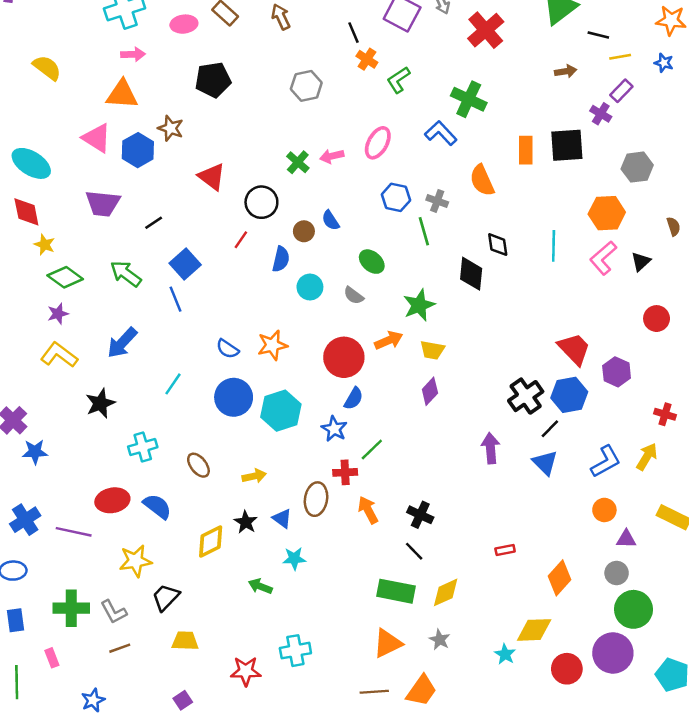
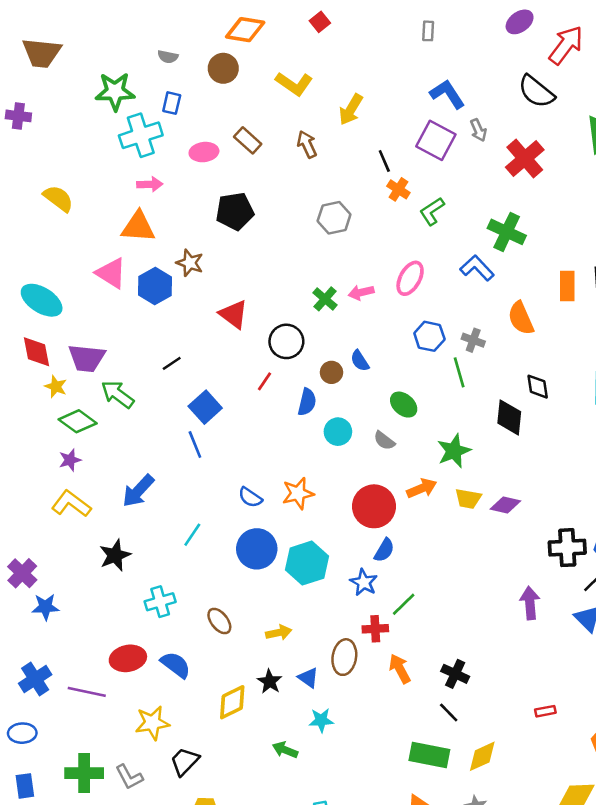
purple trapezoid: (103, 203) -> (87, 358), moved
green arrow: (126, 274) -> (118, 394), moved
purple diamond: (430, 391) -> (505, 505), moved, turned 60
black cross: (526, 396) -> (567, 548), turned 32

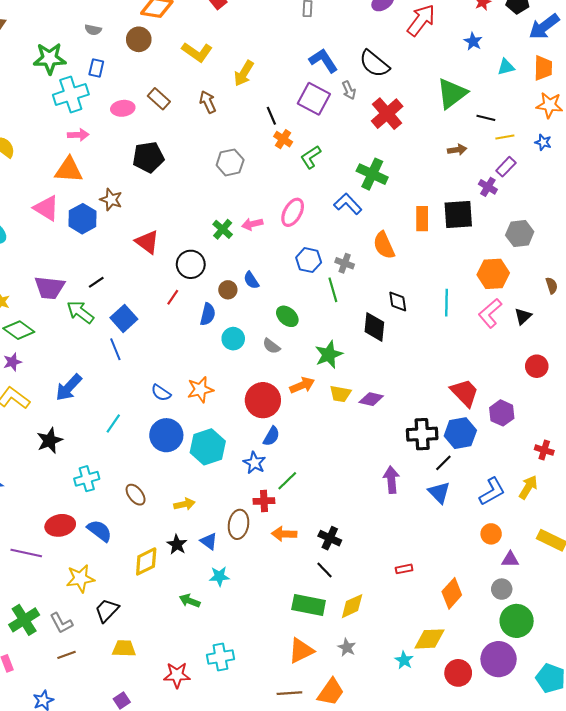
black semicircle: (536, 91) -> (374, 64), moved
purple trapezoid: (87, 358) -> (50, 288), moved
green arrow: (118, 394) -> (80, 312), moved
orange arrow: (400, 669) -> (284, 534), turned -60
green cross: (84, 773) -> (24, 620), turned -32

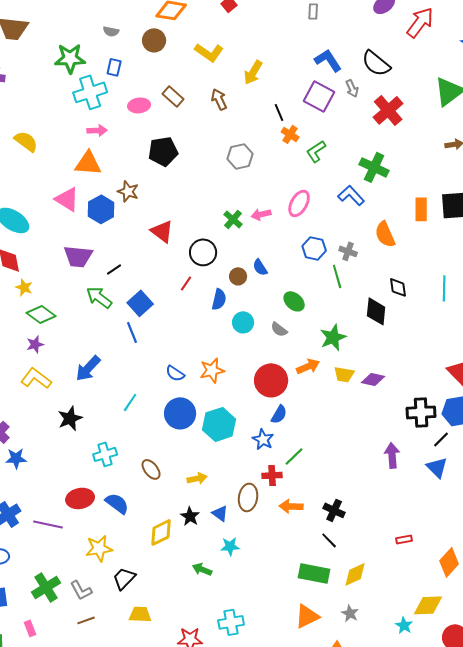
purple trapezoid: (50, 288) -> (78, 256), moved

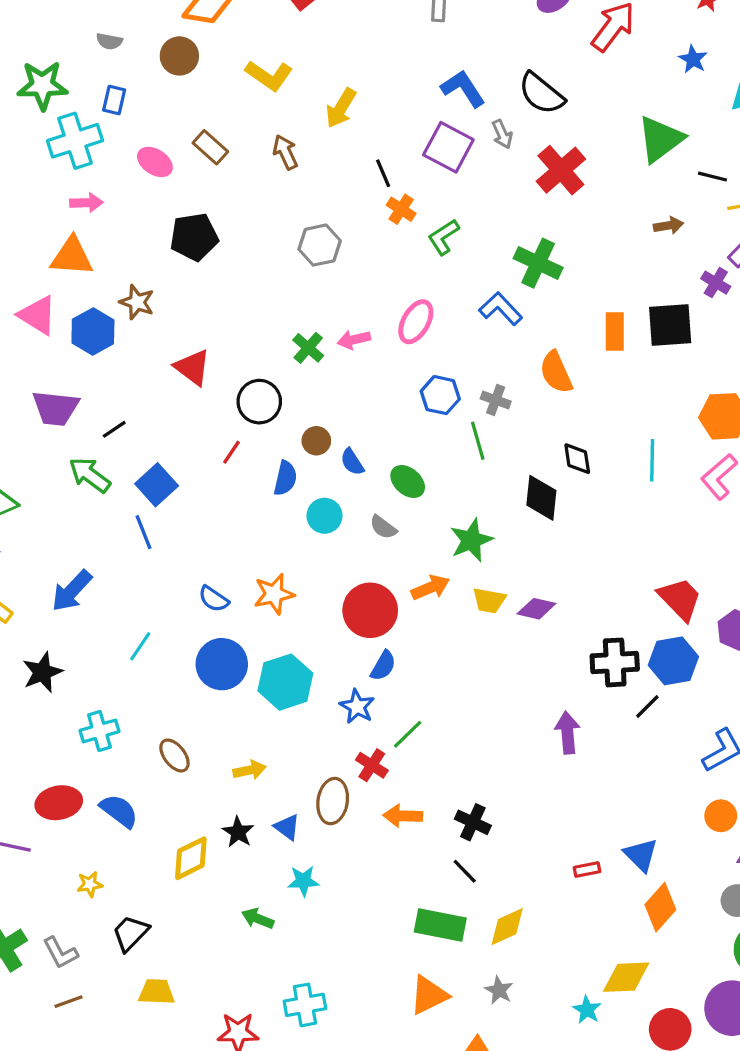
pink ellipse: (139, 105) -> (155, 162), turned 40
blue semicircle: (260, 267) -> (352, 462), moved
blue triangle: (437, 467) -> (641, 855), moved
red cross: (272, 475) -> (372, 765), turned 36
yellow star: (99, 548) -> (90, 884), size x0.6

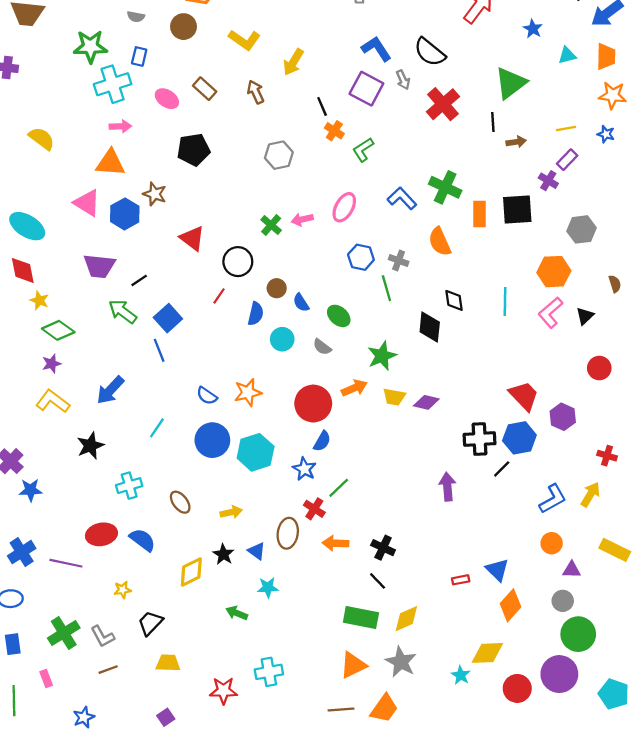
black line: (713, 177) -> (493, 122), moved, turned 72
green cross: (538, 263) -> (445, 187), moved
gray star: (499, 990) -> (401, 662), size x1.6

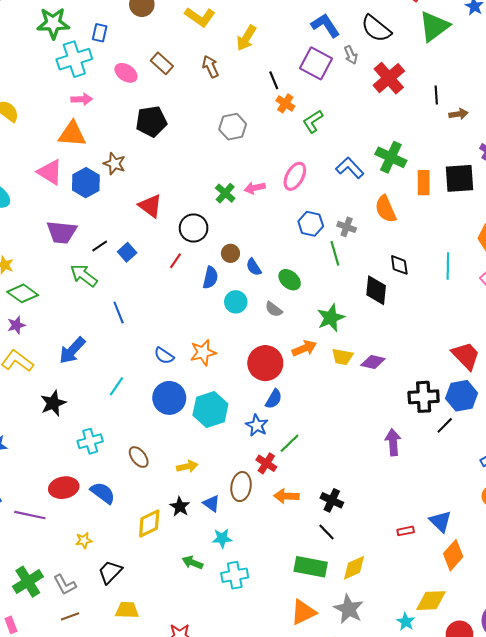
green triangle: (511, 83) -> (434, 26), moved
blue square: (168, 318) -> (127, 252), moved, size x0.7
cyan cross: (269, 672) -> (235, 575), moved

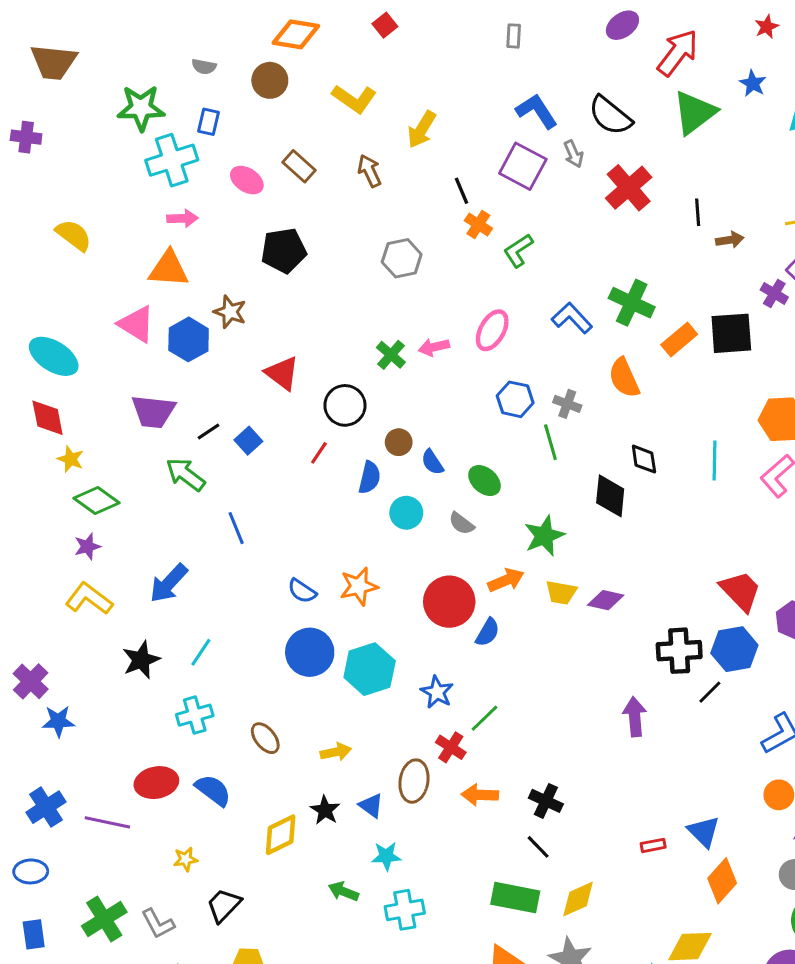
orange rectangle: (424, 183) -> (679, 339), turned 50
cyan line: (116, 386) -> (201, 652), moved
blue semicircle: (274, 399) -> (488, 632), moved

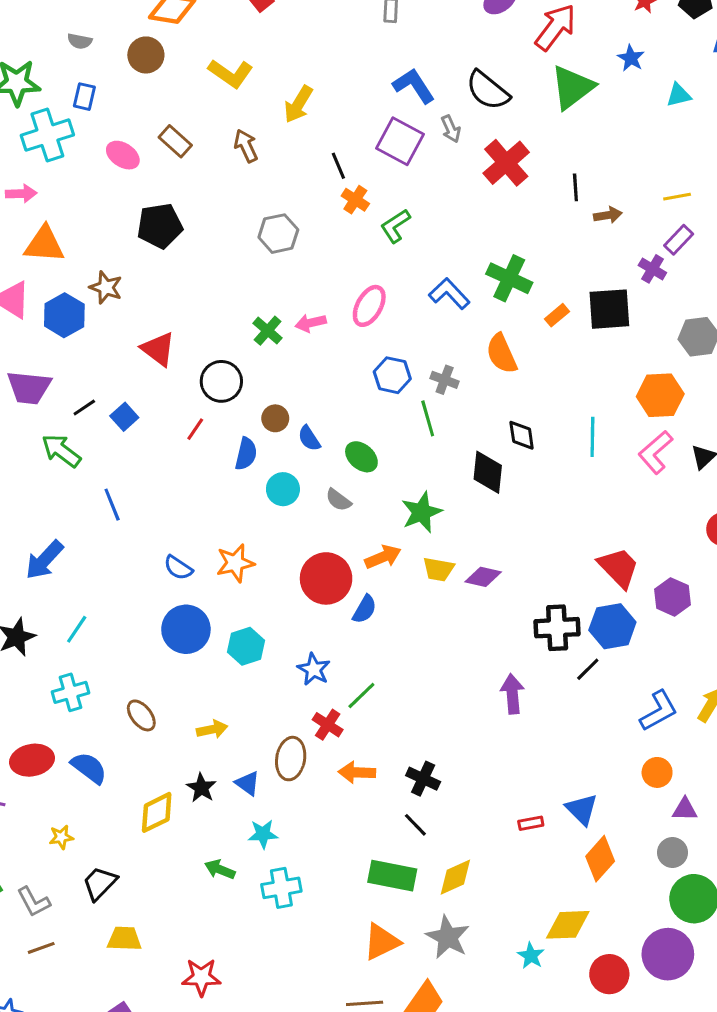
pink arrow: (182, 218) -> (21, 194), moved
orange rectangle: (679, 339) -> (557, 315), size x0.7
cyan hexagon: (370, 669) -> (246, 646), size x0.7

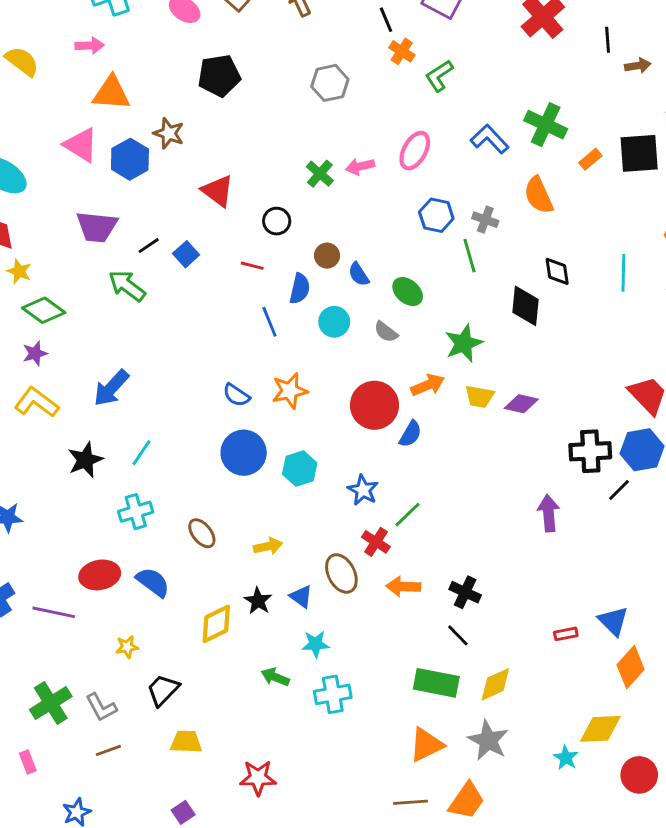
black circle: (221, 381) -> (277, 221), size x0.7
red line: (195, 429) -> (252, 266), turned 70
blue line: (112, 505) -> (269, 322), moved
brown ellipse: (291, 759) -> (341, 574), turned -36

